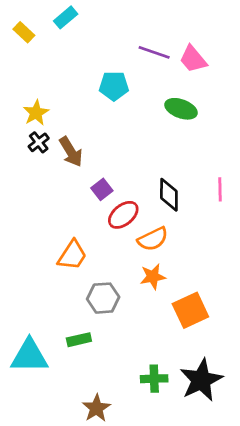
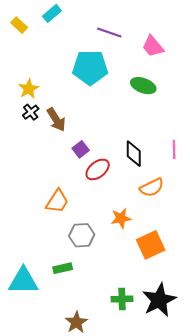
purple line: (154, 52) -> (109, 33), moved
cyan pentagon: (114, 86) -> (90, 68), size x1.5
orange semicircle: (153, 239) -> (152, 188), moved

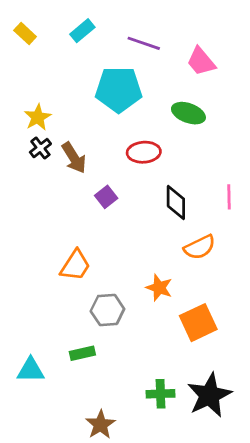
cyan rectangle: (52, 13) -> (82, 31), moved
red ellipse: (98, 169) -> (144, 152), moved, turned 35
orange star: (121, 218) -> (159, 288), turned 30
cyan triangle: (23, 281) -> (31, 370), size x0.7

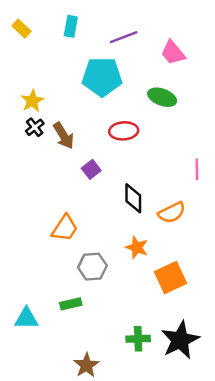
cyan rectangle: (82, 31) -> (71, 26), turned -40
purple line: (144, 43) -> (124, 37), turned -40
black diamond: (176, 202) -> (133, 198), moved

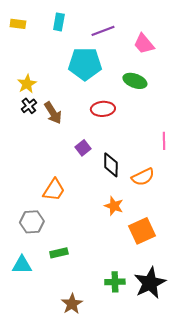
yellow rectangle: (21, 29) -> (18, 24), turned -35
purple square: (91, 169) -> (83, 148), moved
gray hexagon: (92, 267) -> (32, 222), moved

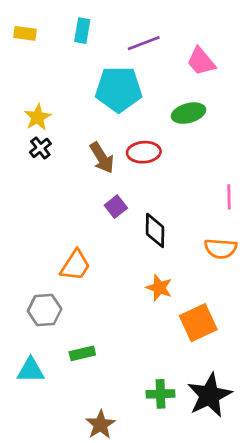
green ellipse: (135, 81) -> (188, 113), turned -35
brown arrow: (53, 113) -> (102, 158), moved
orange semicircle: (143, 177) -> (221, 249), moved, turned 30

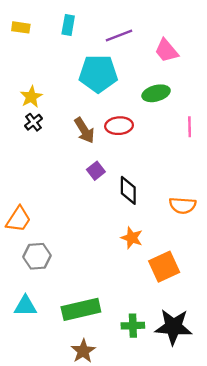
pink line: (229, 197) -> (190, 127), moved
orange trapezoid: (75, 265) -> (18, 219), moved
green rectangle: (82, 353) -> (81, 309), moved, size x1.8
black star: (209, 395) -> (173, 327), turned 30

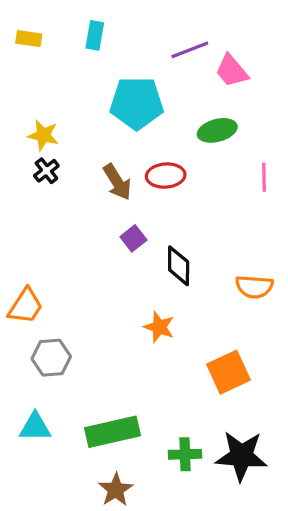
purple line: (119, 36) -> (190, 50), moved
yellow star: (31, 97) -> (43, 135), turned -30
orange star: (132, 238) -> (159, 327), moved

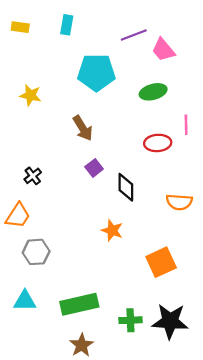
black cross: (46, 171) -> (33, 176), moved
red ellipse: (166, 176) -> (158, 143), moved

